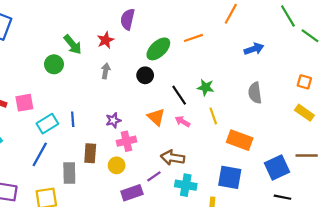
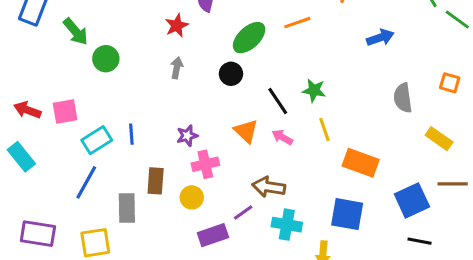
green arrow: (73, 45) -> (76, 32), moved
gray semicircle: (255, 93) -> (403, 98), moved
yellow rectangle: (304, 113) -> (439, 139), moved

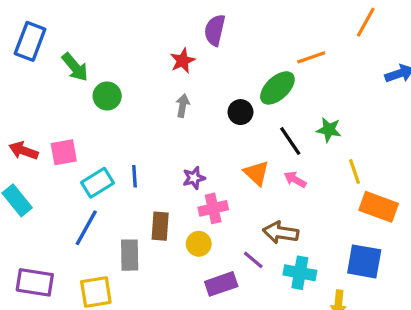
green ellipse: (249, 38) -> (277, 88), moved
yellow line: (324, 130) -> (355, 171), moved
purple line: (243, 213) -> (253, 260), turned 75

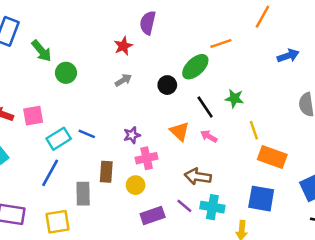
gray arrow: (183, 106) -> (123, 80), turned 49
blue line: (134, 176) -> (87, 134), turned -63
purple line: (253, 260) -> (184, 206), moved

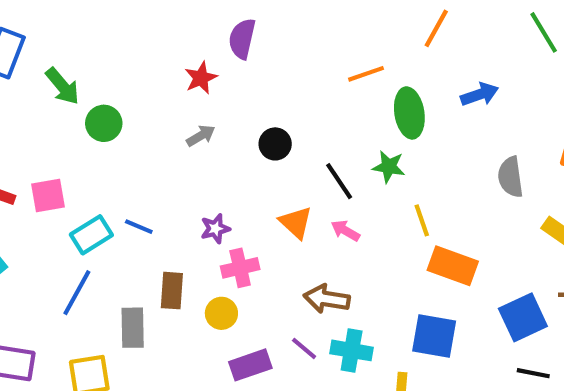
green ellipse: (195, 67) -> (409, 113), moved, turned -56

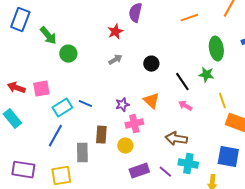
orange line: (366, 74) -> (189, 18), moved
orange triangle: (296, 222) -> (151, 101), moved
purple line: (304, 348) -> (165, 172), moved

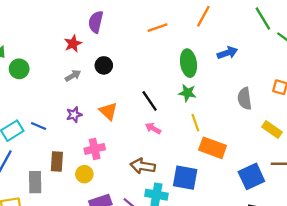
black circle: (151, 64) -> (104, 65), moved
green star: (206, 75) -> (187, 93), moved
orange triangle: (151, 101) -> (108, 111), moved
purple star: (122, 105) -> (74, 115), moved
blue square: (228, 157) -> (185, 178), moved

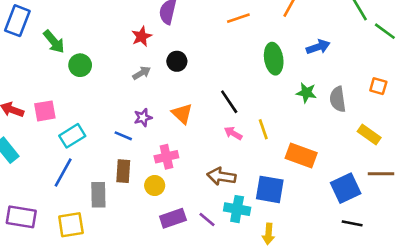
green star: (187, 93) -> (306, 93), moved
yellow line: (195, 123) -> (263, 129), moved
blue line: (39, 126) -> (123, 136), moved

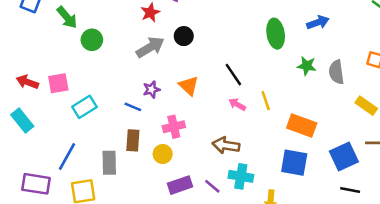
gray arrow: (142, 73) -> (150, 47), size x1.6
blue line: (63, 172) -> (67, 156), moved
blue square: (270, 189) -> (294, 163), moved

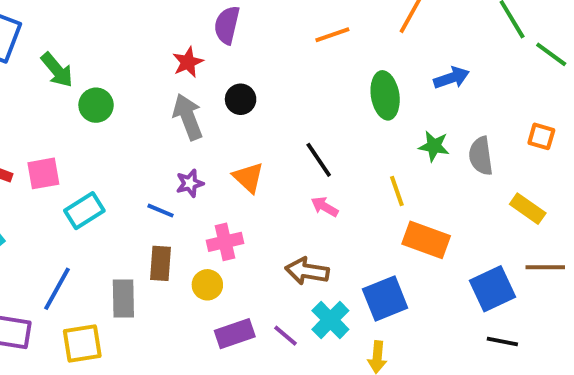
gray arrow: (150, 47) -> (188, 117), turned -80
yellow line: (266, 101) -> (397, 191), moved
blue square: (294, 163) -> (385, 299), moved, turned -32
cyan cross: (241, 176) -> (330, 320), turned 35

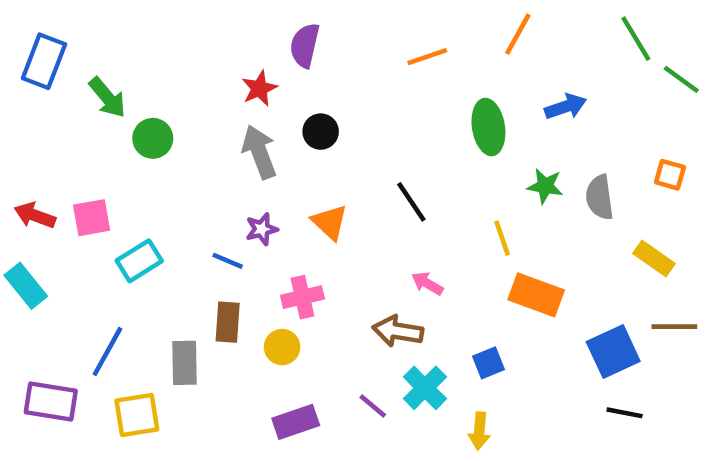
pink arrow: (325, 207) -> (427, 284), moved
blue square: (385, 299) -> (488, 363), size x0.6
purple rectangle: (235, 334) -> (296, 422), moved

